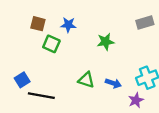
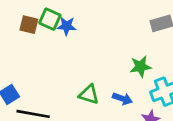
green star: (105, 42) -> (141, 67), moved
green square: (51, 44) -> (50, 19), moved

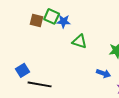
green triangle: (89, 94) -> (80, 41), moved

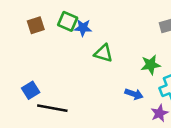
brown square: (37, 20) -> (36, 25), moved, turned -32

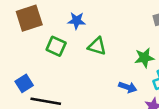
green square: (68, 21) -> (56, 46), moved
brown square: (36, 25) -> (29, 18), size x1.5

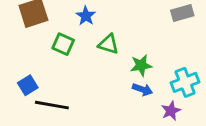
blue star: (77, 21) -> (86, 16), turned 30
green star: (144, 58) -> (141, 65), moved

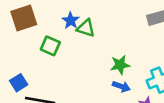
green triangle: (109, 44) -> (86, 28), moved

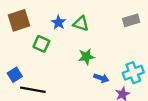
green triangle: (86, 28) -> (81, 24), moved
green star: (120, 65) -> (86, 57), moved

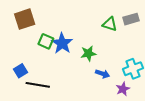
blue star: (59, 22) -> (62, 43), moved, size x1.5
green triangle: (81, 24) -> (110, 24), moved

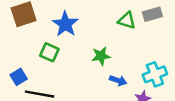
green square: (46, 41) -> (49, 52), moved
blue star: (62, 43) -> (65, 24), moved

